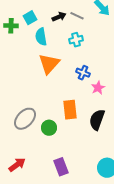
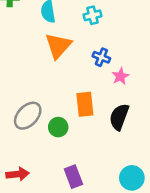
red arrow: (17, 165) -> (18, 174), turned 30

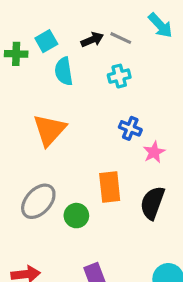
orange triangle: (58, 46) -> (49, 130), moved

